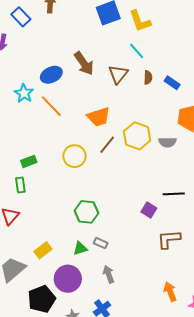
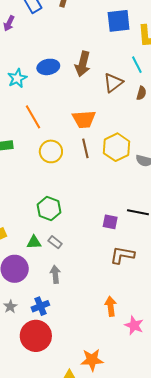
brown arrow: (84, 63) -> (83, 64), turned 35
orange line: (51, 106) -> (33, 117), moved
brown line: (107, 145) -> (85, 148), turned -66
purple square: (149, 210) -> (110, 222), turned -35

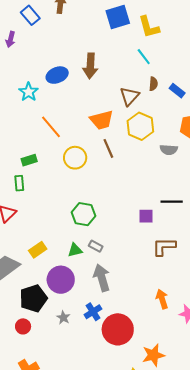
brown triangle: (113, 83) -> (129, 96), moved
yellow hexagon: (117, 147) -> (140, 126), moved
gray arrow: (55, 274) -> (102, 278), size x1.5
red circle: (36, 336) -> (118, 329), moved

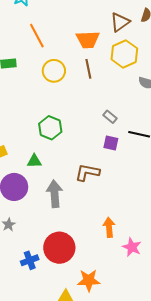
gray rectangle: (96, 246) -> (110, 117), moved
brown L-shape: (164, 247) -> (87, 172), moved
blue cross: (93, 312) -> (30, 260), moved

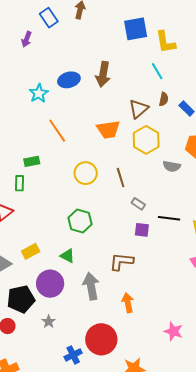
brown line: (88, 69) -> (121, 178), moved
yellow circle: (54, 71) -> (86, 173), moved
green triangle: (34, 161) -> (67, 256), turned 35
orange arrow: (109, 227) -> (128, 303), moved

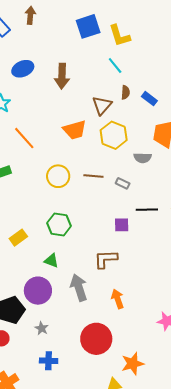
blue ellipse: (69, 80) -> (23, 69), moved
brown line: (121, 178) -> (93, 176), turned -60
gray rectangle: (138, 204) -> (123, 183), moved
yellow rectangle: (31, 251) -> (18, 238), moved
blue cross: (73, 355) -> (49, 361), moved, turned 36

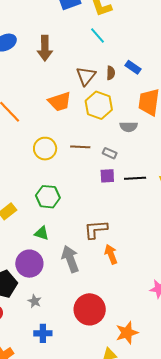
brown semicircle: (125, 92) -> (111, 73), moved
purple square: (122, 225) -> (107, 176), moved
orange arrow: (118, 299) -> (111, 254), moved

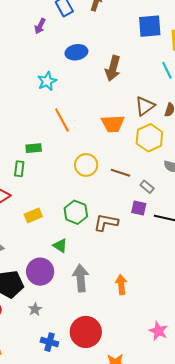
brown L-shape: (96, 229) -> (106, 223), moved
blue cross: (43, 333) -> (49, 342), moved

